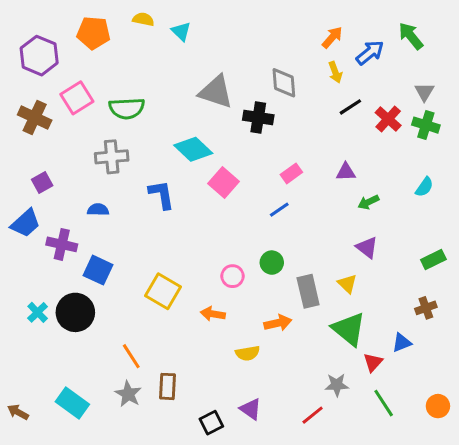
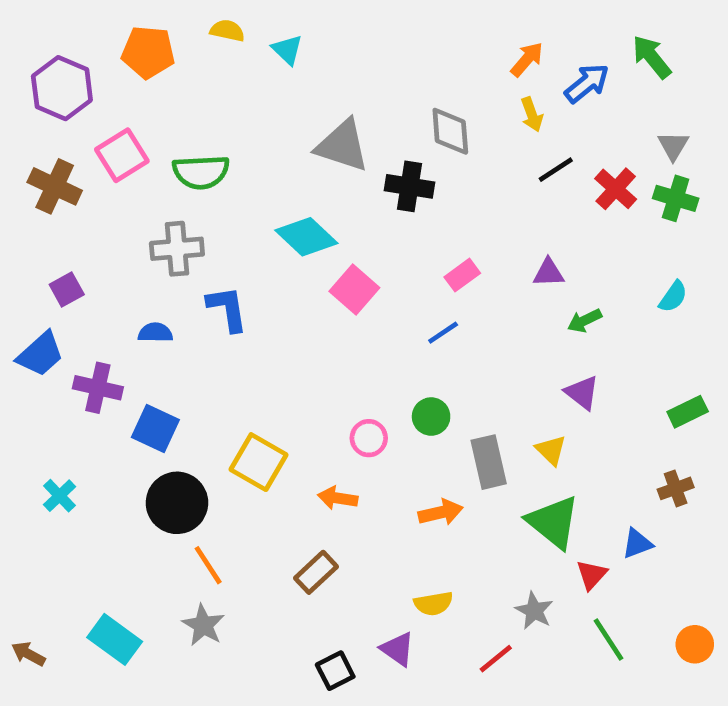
blue L-shape: (161, 195) -> (227, 309), moved
black circle: (75, 312) -> (177, 503), moved
yellow semicircle: (248, 353) -> (433, 604), moved
gray star: (337, 385) -> (534, 611), turned 30
brown rectangle: (168, 386) -> (316, 572), moved, turned 44

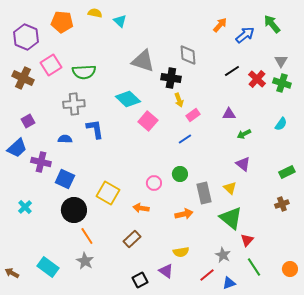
yellow arrow: (532, 114) -> (179, 100), moved
blue triangle: (637, 544) -> (229, 283), moved

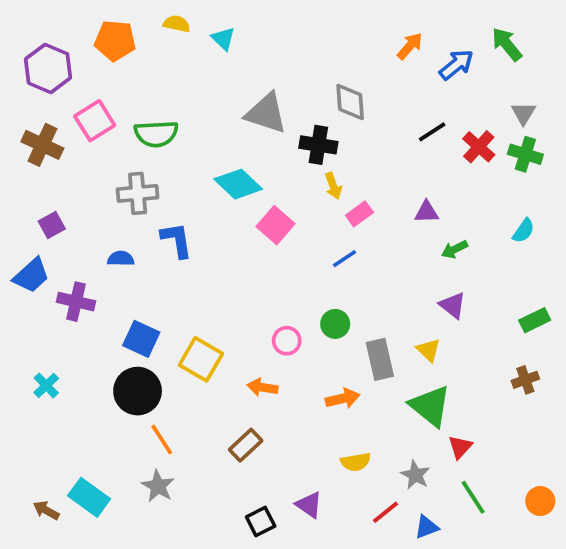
blue square: (65, 179) -> (141, 339), moved
yellow semicircle: (181, 252) -> (356, 462), moved
brown arrow: (12, 273) -> (46, 510), moved

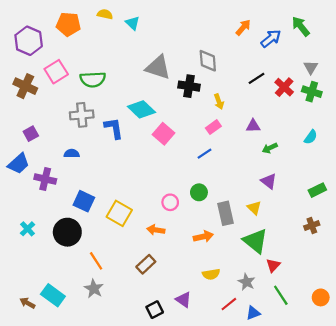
yellow arrow: (333, 186) -> (219, 102), moved
blue L-shape: (177, 240) -> (114, 128), moved
black circle: (138, 391) -> (67, 232), moved

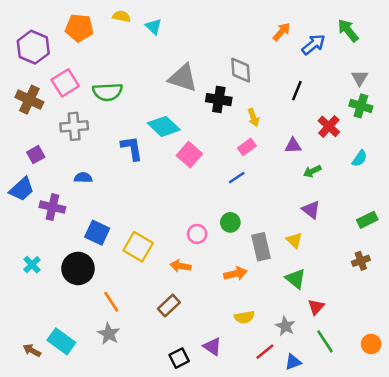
black line: (256, 78) -> (297, 91), turned -35
red cross: (284, 87) -> (329, 126), moved
gray cross: (82, 115) -> (74, 126), moved
green triangle: (255, 241) -> (296, 279), size x0.7

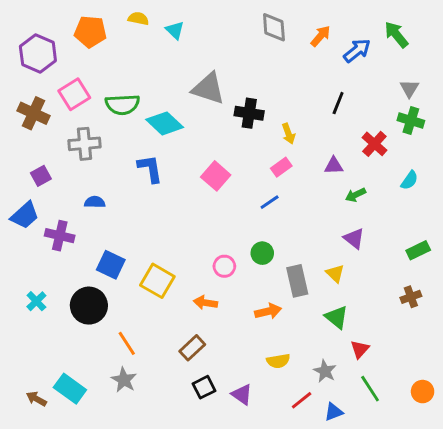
gray diamond: (241, 70) -> (274, 27), moved
cyan diamond: (164, 126) -> (165, 123), moved
black square: (179, 358) -> (204, 387), moved

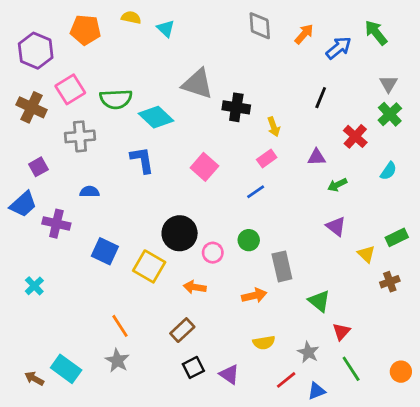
green cross: (411, 121) -> (390, 114), turned 30
yellow triangle: (335, 274) -> (366, 254), moved
black circle: (89, 306) -> (180, 233), moved

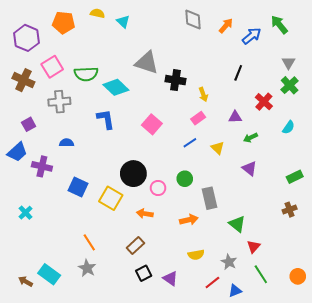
yellow triangle: (366, 254) -> (218, 148), moved

